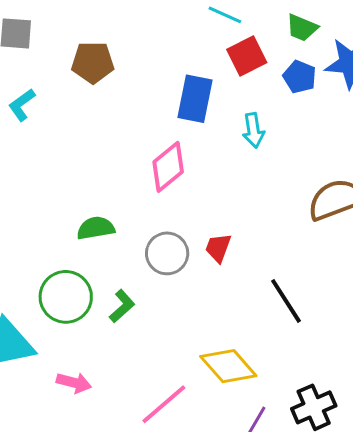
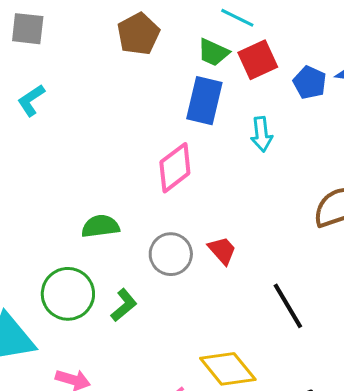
green trapezoid: (302, 28) -> (213, 52), moved
brown pentagon: (93, 62) -> (138, 34), moved, turned -30
red trapezoid: (218, 248) -> (222, 250), turned 116

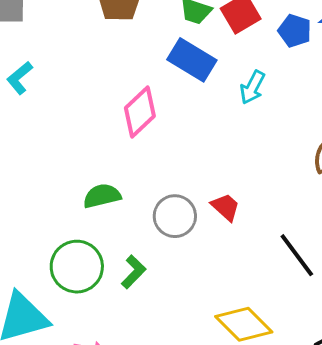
blue rectangle: (204, 101) -> (192, 60), turned -66
cyan arrow: (262, 134) -> (252, 87), turned 40
pink diamond: (175, 168) -> (140, 112), moved

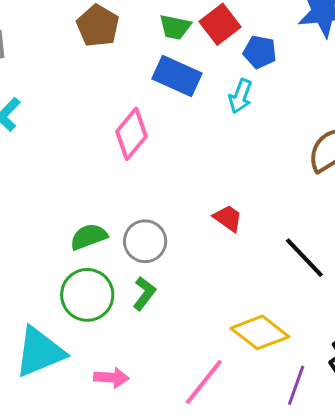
blue pentagon: (295, 31) -> (260, 52), moved
green semicircle: (102, 196) -> (89, 237), moved
gray circle: (175, 216) -> (145, 241), moved

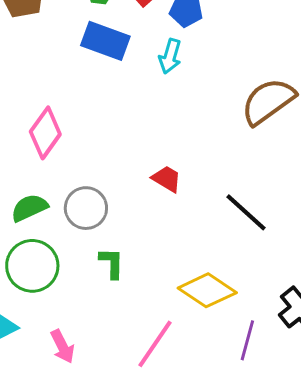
pink diamond: (131, 134) -> (45, 133), moved
green L-shape: (144, 293) -> (112, 263), moved, turned -32
pink arrow: (111, 378) -> (62, 347), turned 64

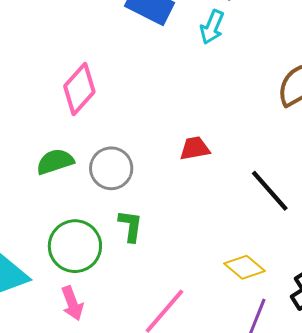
red trapezoid: (167, 179) -> (195, 148), turned -48
green circle: (32, 266) -> (75, 246), moved
yellow diamond: (207, 290) -> (244, 267), moved, size x0.7

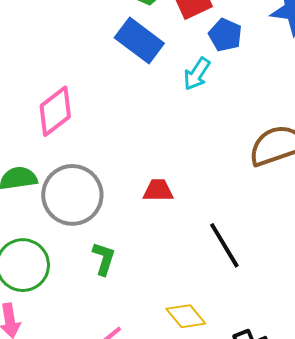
gray circle: (111, 168) -> (72, 195), size x1.4
green L-shape: (131, 226) -> (104, 259), moved

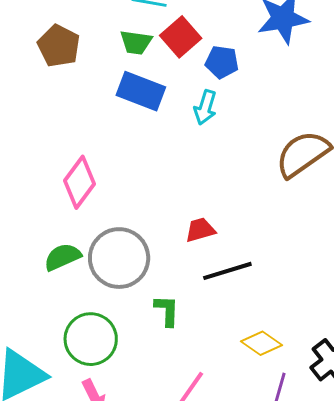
black line: (224, 245) -> (227, 271), moved, turned -60

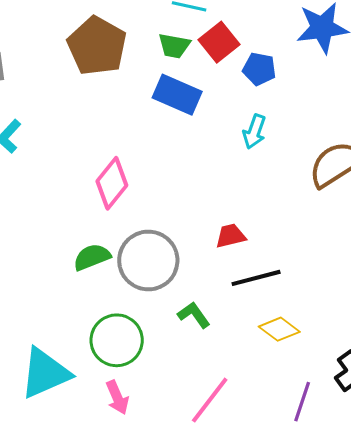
brown pentagon: (59, 46) -> (97, 46), size x1.4
cyan arrow: (205, 107) -> (254, 132), moved
green L-shape: (167, 311) -> (194, 315), turned -40
yellow diamond: (262, 343) -> (279, 329), moved

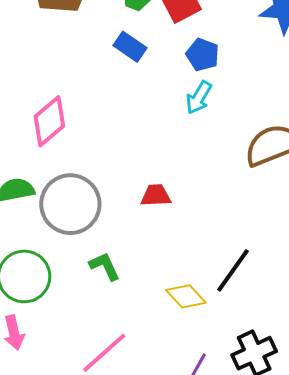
blue pentagon: (259, 69) -> (203, 55), moved
blue rectangle: (177, 95) -> (130, 47), size x0.7
black line: (256, 278) -> (233, 270), moved, turned -51

